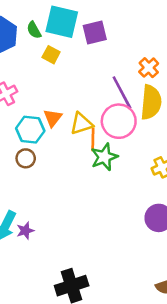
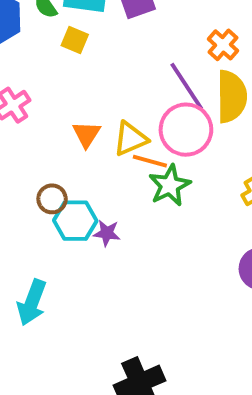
cyan hexagon: (30, 130) -> (75, 221), moved
orange line: (93, 140) -> (150, 161), turned -70
purple star: (25, 231) -> (107, 233), moved, turned 30

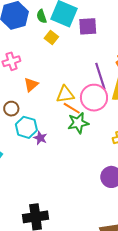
orange triangle: (87, 134) -> (31, 85), moved
brown circle: (52, 199) -> (11, 109), moved

